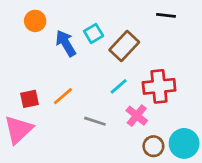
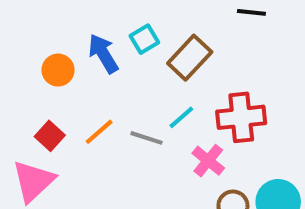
orange circle: (35, 21) -> (58, 70), moved
red square: (30, 99) -> (50, 136), turned -36
gray line: (95, 121) -> (146, 138), moved

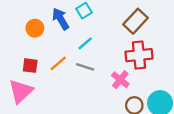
brown rectangle: (190, 58) -> (135, 21), moved
cyan line: (181, 117) -> (85, 43), moved
red square: (50, 136) -> (30, 66), turned -35

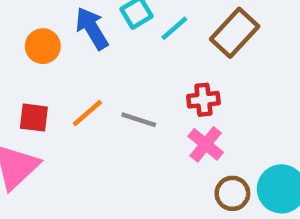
cyan line: (85, 43) -> (174, 28), moved
red cross: (139, 55) -> (203, 100), moved, size x0.6

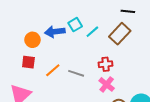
blue arrow: (92, 28) -> (55, 32), turned -66
red square: (34, 118) -> (28, 62), moved

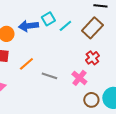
red cross: (106, 64) -> (92, 58), moved, turned -32
gray line: (76, 73) -> (49, 76), moved

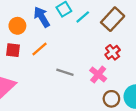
blue arrow: (28, 26) -> (42, 17), turned 66
orange line: (26, 64) -> (40, 49), moved

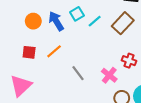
orange circle: (17, 26) -> (33, 21), moved
red cross: (113, 52) -> (129, 61), moved, turned -32
gray line: (65, 72) -> (78, 73), turned 35

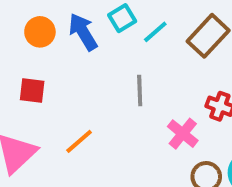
orange line: (54, 51) -> (79, 141), moved
gray line: (78, 73) -> (140, 91), moved, turned 35

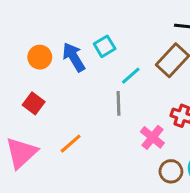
cyan line: (155, 32) -> (131, 76), moved
red square: (32, 91) -> (34, 103), turned 30

